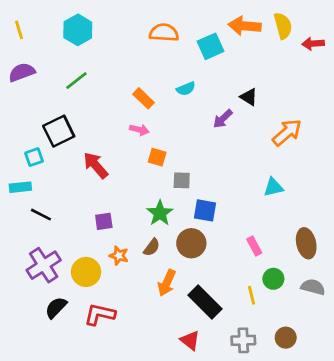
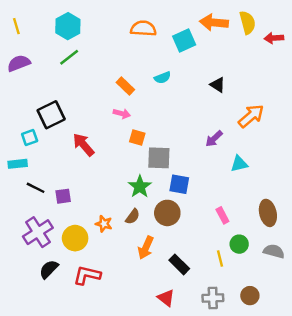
green line: (76, 81) -> (69, 57), moved
purple arrow: (223, 119) -> (214, 139), moved
gray square: (182, 180) -> (159, 158), size x1.5
purple square: (104, 221) -> (63, 196), moved
black rectangle: (205, 302) -> (179, 264), size x0.7

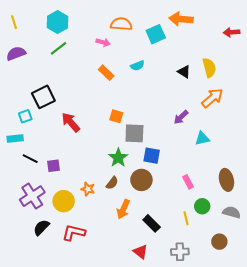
yellow semicircle: (248, 23) -> (209, 68), moved
pink arrow: (122, 114) -> (103, 42), moved
brown circle: (250, 296) -> (219, 242), moved

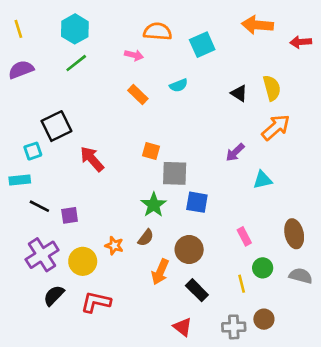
orange arrow: (181, 19) -> (257, 25), moved
brown circle: (141, 180) -> (189, 250), moved
brown circle: (219, 242) -> (264, 319), moved

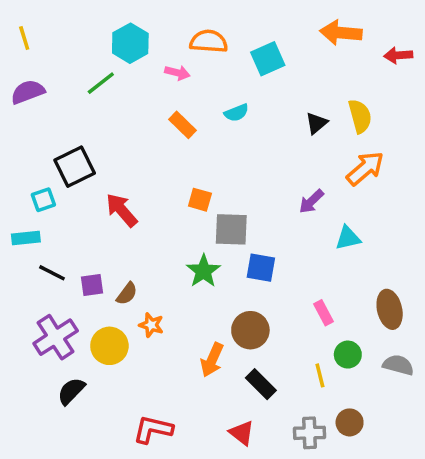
cyan hexagon: (75, 29) -> (130, 43), moved
black triangle: (239, 93) -> (317, 123), turned 48
brown semicircle: (146, 238) -> (127, 294), moved
red L-shape: (96, 302) -> (153, 429), moved

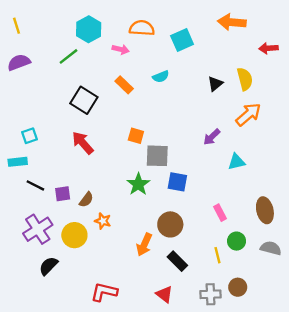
red arrow: (398, 55) -> (268, 48), moved
black square: (75, 167) -> (84, 100), moved, turned -32

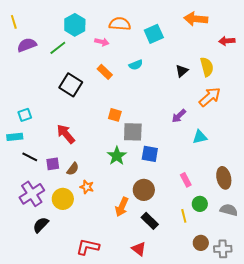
purple semicircle: (19, 62) -> (27, 45), moved
red arrow: (83, 143) -> (66, 134), moved
gray cross: (210, 294) -> (223, 249), moved

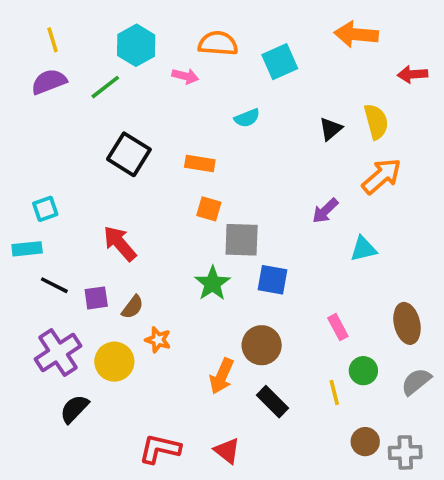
yellow line: (14, 22) -> (53, 40), moved
orange rectangle: (105, 72) -> (200, 163), moved, turned -35
gray semicircle: (229, 210) -> (416, 382), turned -54
red triangle: (139, 249) -> (227, 451), moved

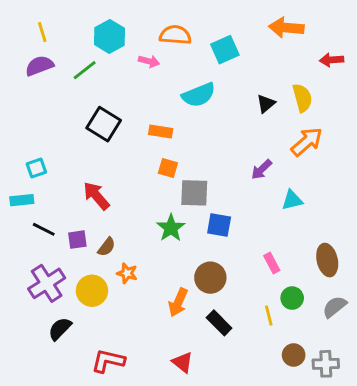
cyan semicircle: (247, 118) -> (199, 95), size x1.6
red L-shape: (160, 449) -> (108, 361), moved

